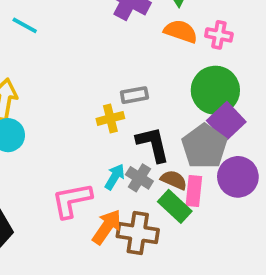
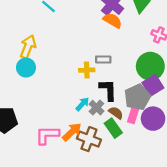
orange semicircle: (181, 31) -> (113, 20), moved
pink rectangle: (194, 191) -> (133, 115), moved
pink L-shape: (72, 200) -> (47, 135), moved

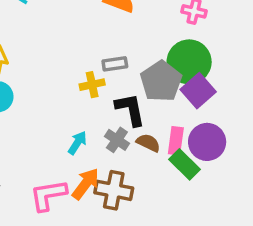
gray pentagon: (137, 97) -> (161, 81), moved
cyan arrow: (82, 104) -> (77, 143), moved
green rectangle: (113, 128) -> (184, 164), moved

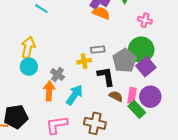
gray cross: (117, 140) -> (57, 74), moved
cyan arrow: (77, 143) -> (75, 95), size x1.5
orange arrow: (86, 184) -> (49, 91), moved, turned -36

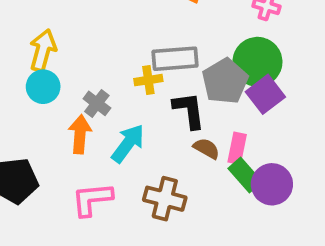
gray rectangle: (98, 50) -> (175, 59), size x1.6
purple circle: (150, 97) -> (272, 184), moved

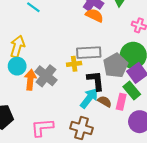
gray cross: (97, 103) -> (46, 76), size x1.5
orange arrow: (80, 134) -> (30, 80), moved
cyan arrow: (128, 143) -> (89, 98), moved
green rectangle: (245, 175) -> (132, 90), moved

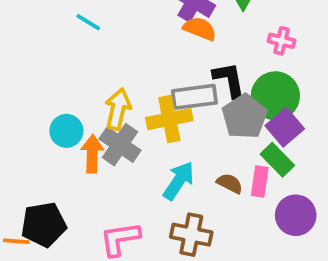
yellow arrow: (17, 46) -> (118, 109), moved
yellow cross: (74, 64) -> (169, 119), size x1.6
black L-shape: (96, 81) -> (229, 80), moved
cyan arrow: (89, 98) -> (179, 181), moved

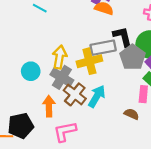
orange arrow: (92, 154) -> (49, 106), moved
brown semicircle: (230, 183) -> (131, 114), moved
brown cross: (191, 235) -> (75, 94), moved, turned 30

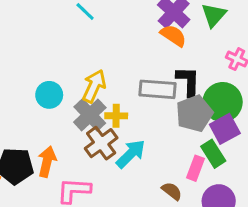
yellow cross: (89, 61) -> (116, 116), moved, size x0.6
orange arrow: (49, 106) -> (47, 162), moved

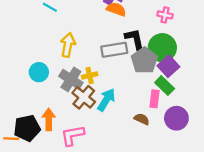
yellow arrow: (94, 86) -> (68, 45), moved

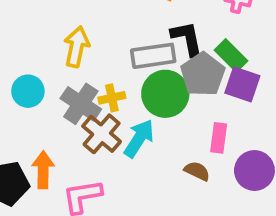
green circle: (162, 48) -> (165, 94), moved
purple square: (168, 66) -> (242, 84), turned -30
green rectangle: (165, 86) -> (231, 55), moved

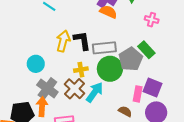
black L-shape: (187, 38) -> (82, 41), moved
purple square: (242, 84) -> (152, 88), moved
gray cross: (81, 104) -> (47, 89), moved

